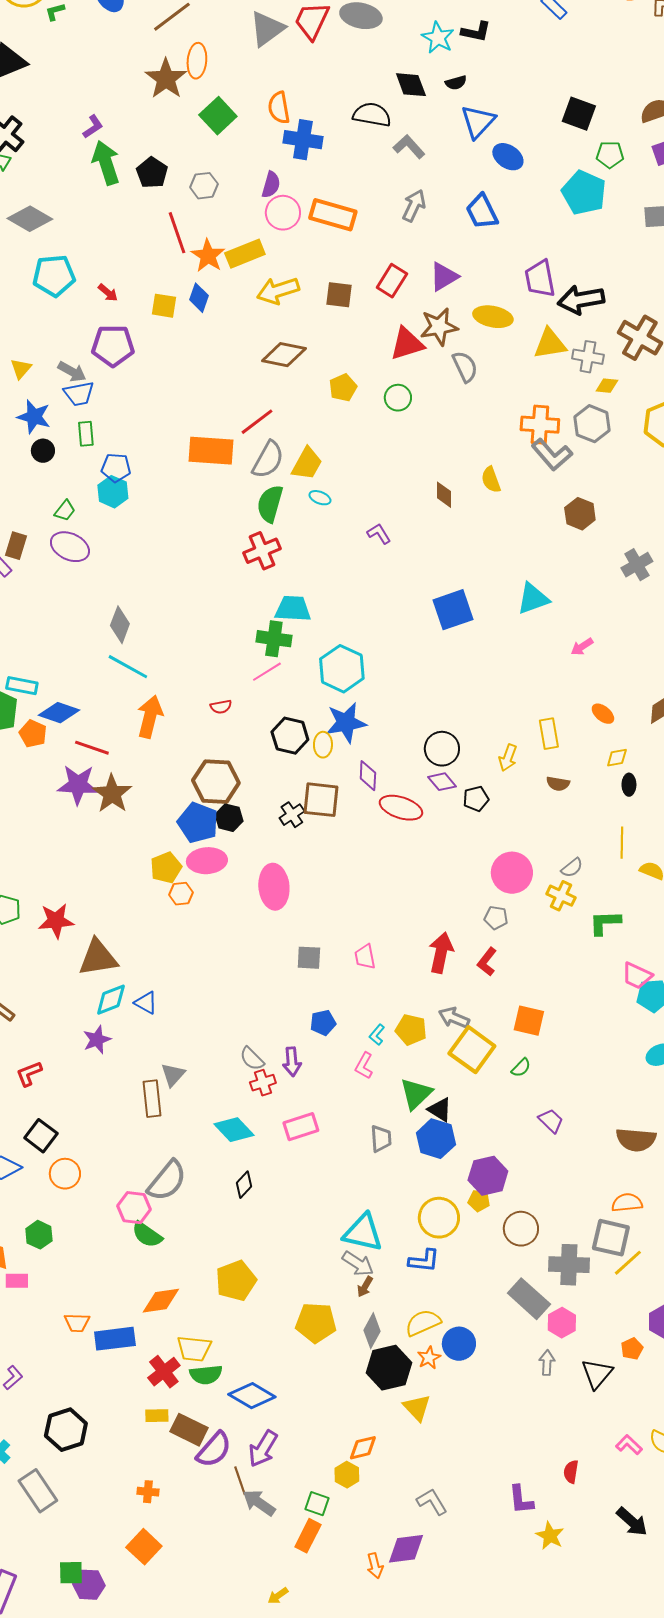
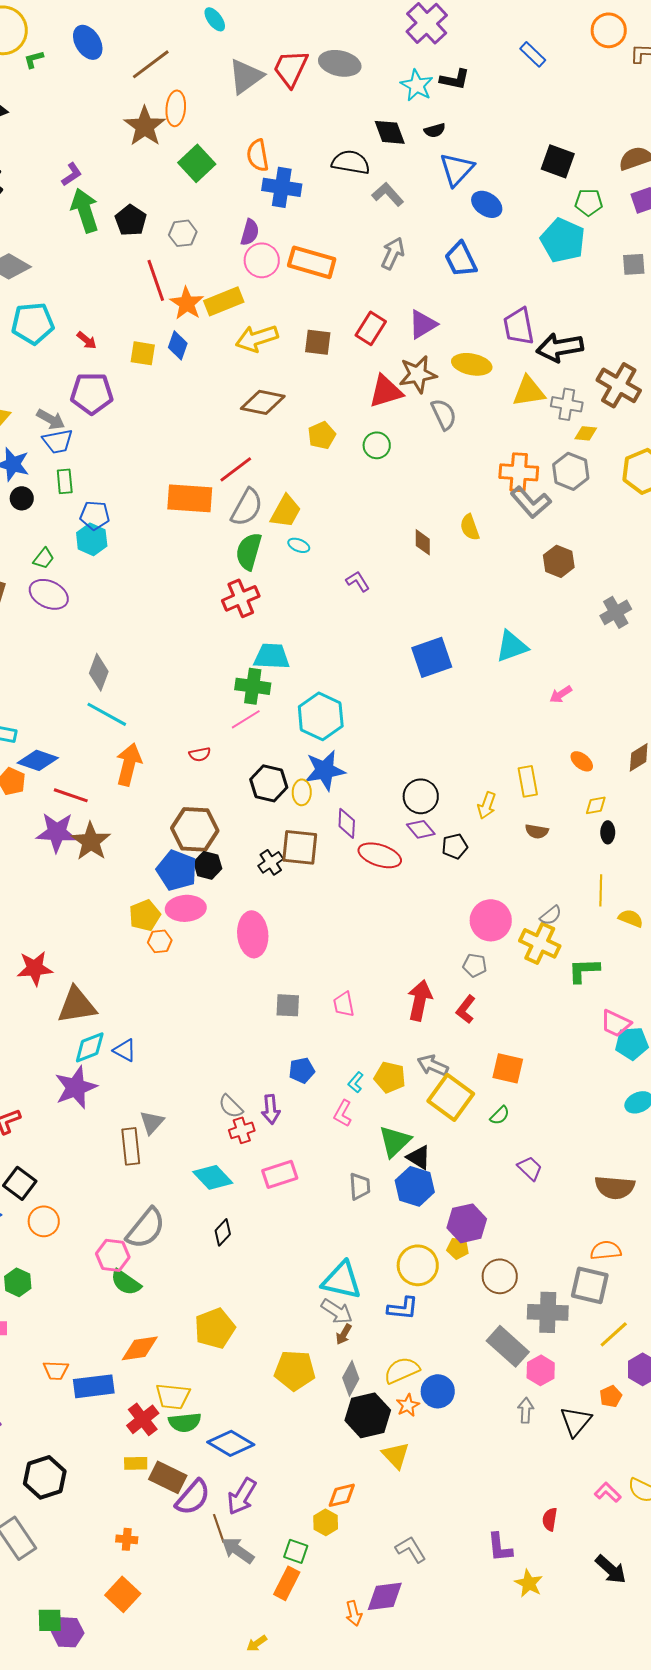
yellow cross: (561, 896) -> (540, 943), size x1.4
purple star: (97, 1040) -> (76, 1087), size x1.5
yellow line: (628, 1263) -> (614, 1334), moved

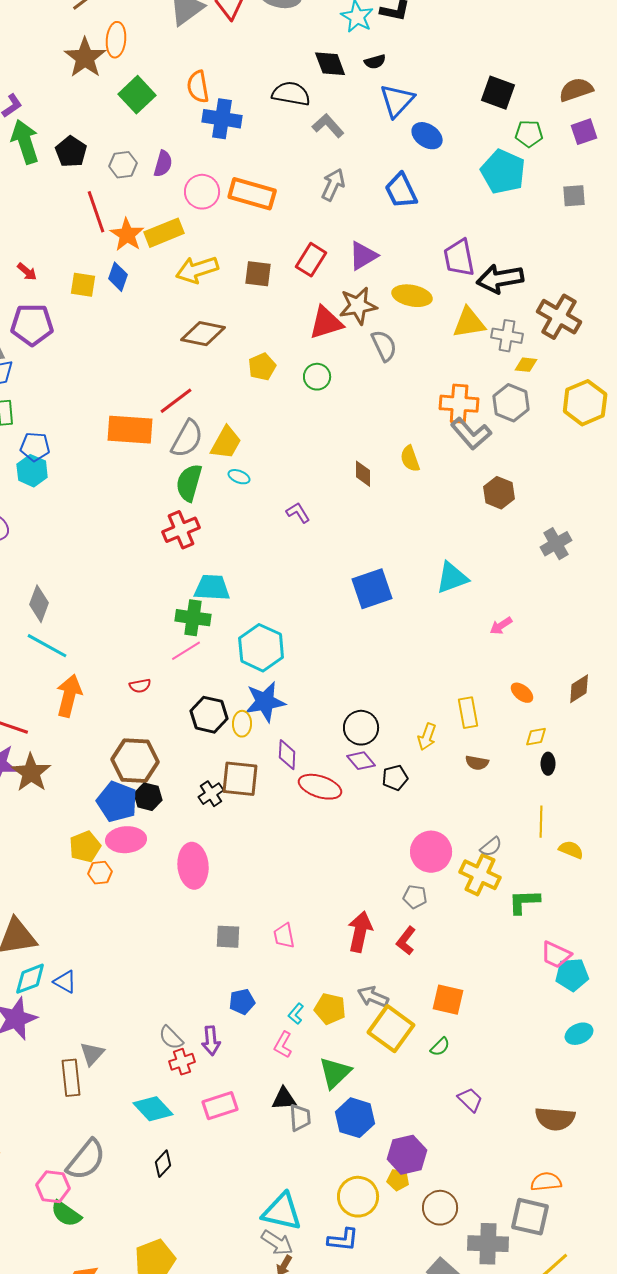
purple semicircle: (250, 232) -> (163, 164), moved
black triangle: (419, 1157) -> (284, 1099), moved, turned -36

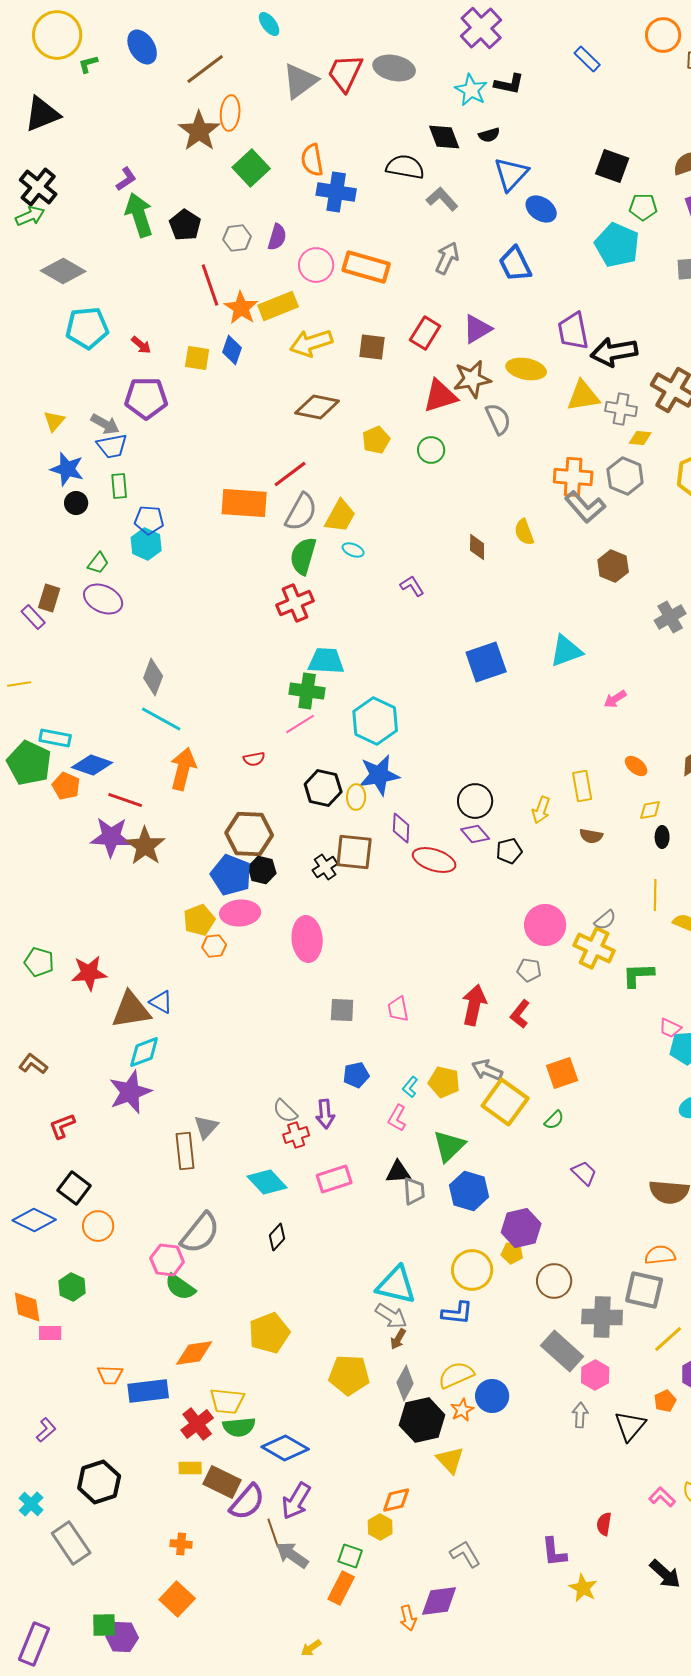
pink trapezoid: (556, 955) -> (670, 1028), size x0.7
blue triangle: (65, 982) -> (161, 1002), moved
orange square: (448, 1000) -> (562, 1073), turned -32

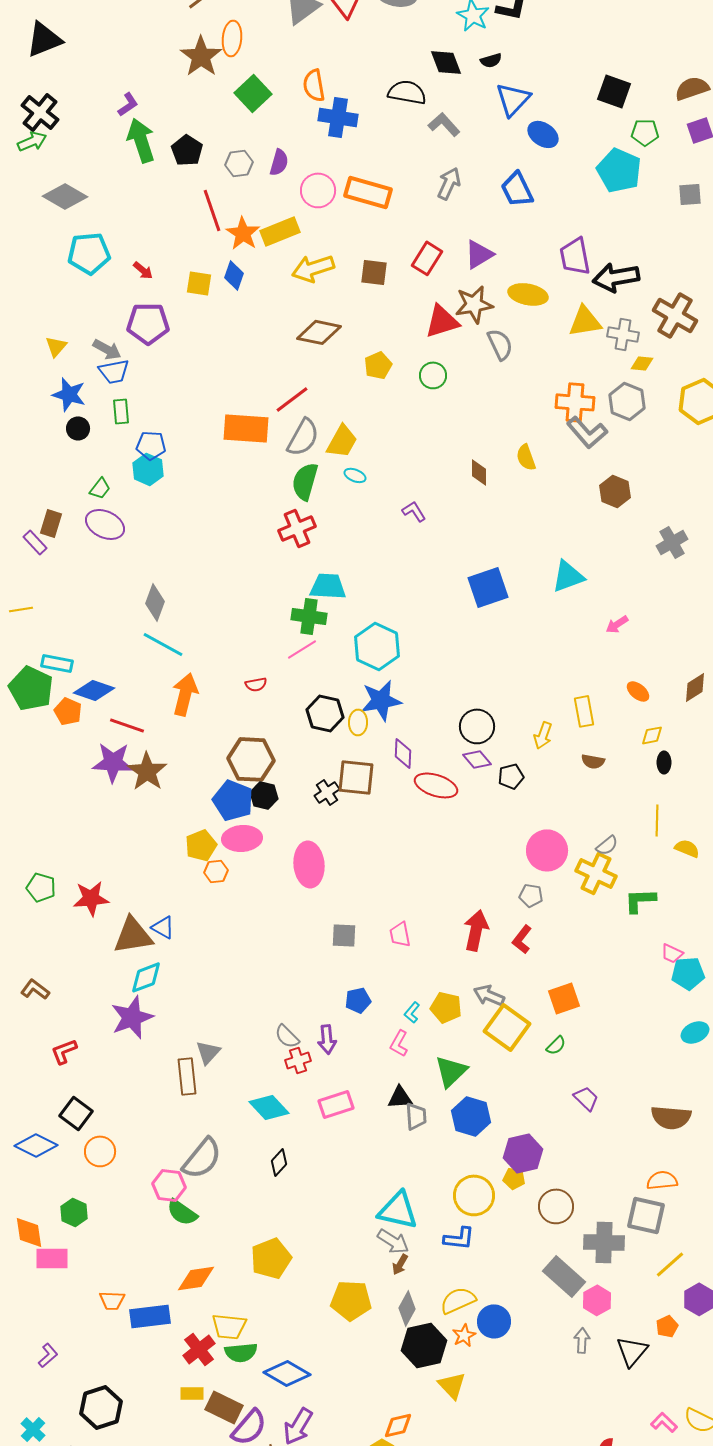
pink rectangle: (50, 1333) -> (52, 1258), size x1.4

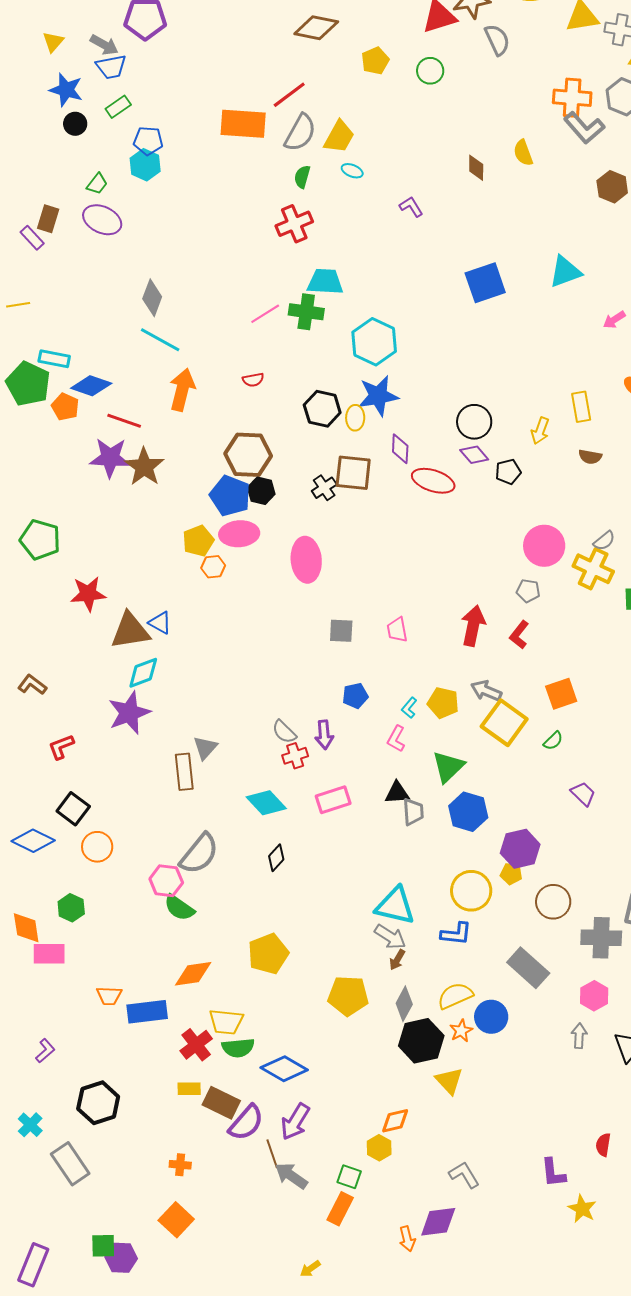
green rectangle: (121, 411) -> (118, 107), turned 60
green semicircle: (305, 481) -> (302, 177), size x0.6
pink line: (302, 649) -> (265, 314), moved
green pentagon: (41, 887) -> (40, 540), moved, size x1.4
gray rectangle: (564, 1276) -> (528, 968), moved

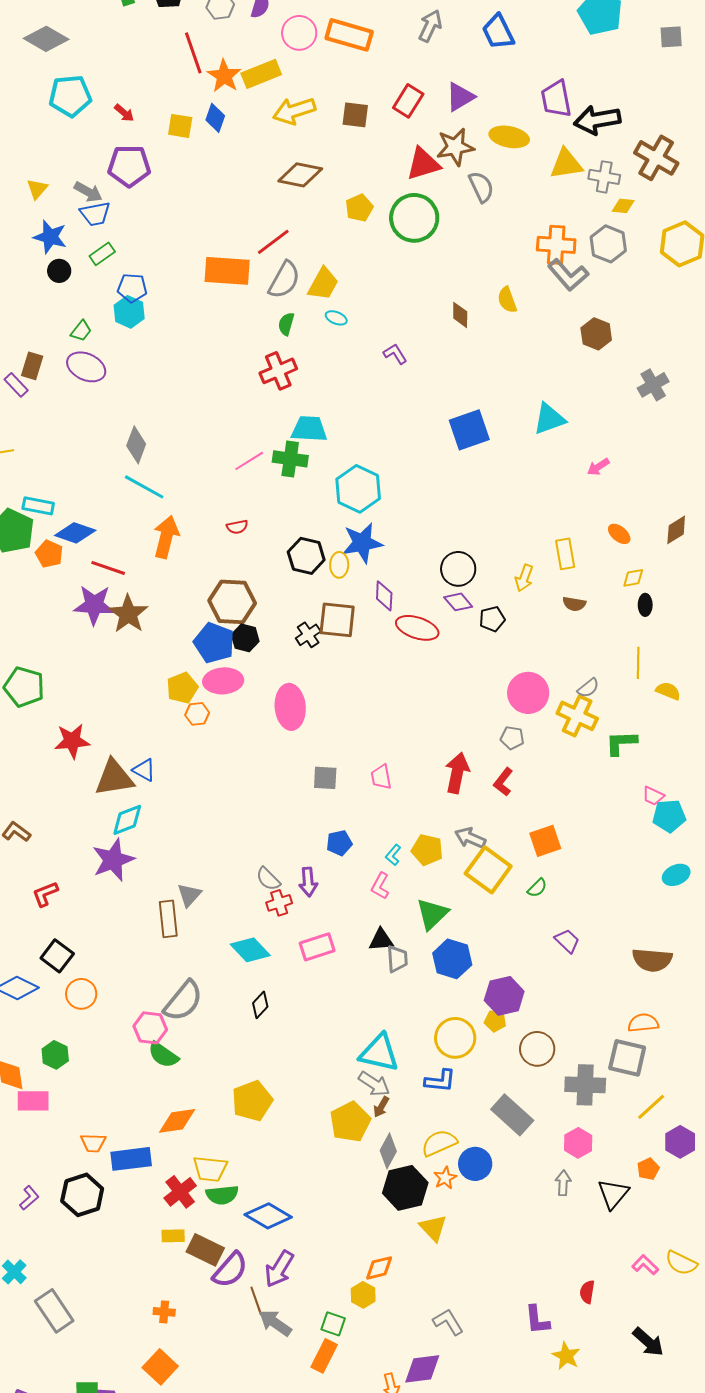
green circle: (430, 71) -> (414, 218), size x1.8
yellow pentagon: (348, 996) -> (350, 1122), moved, turned -30
black hexagon: (98, 1103) -> (82, 1195), moved

